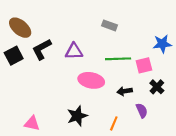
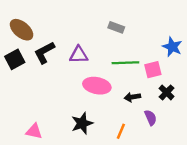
blue star: (162, 44) -> (172, 47), turned 30

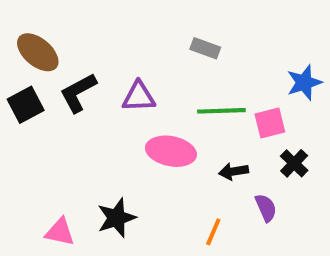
blue star: (172, 47) -> (304, 83), turned 30
black star: (82, 123) -> (116, 218), moved

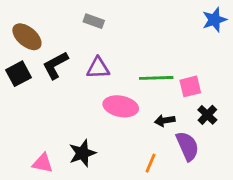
gray rectangle: (205, 48) -> (94, 21), moved
blue star: (304, 83) -> (214, 20), moved
purple semicircle: (266, 208) -> (187, 146), size x1.5

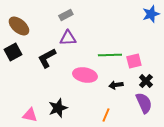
gray rectangle: (94, 21) -> (66, 15), turned -48
black L-shape: (55, 65) -> (47, 58), moved
purple triangle: (98, 68) -> (68, 38), moved
purple semicircle: (187, 146) -> (144, 103), moved

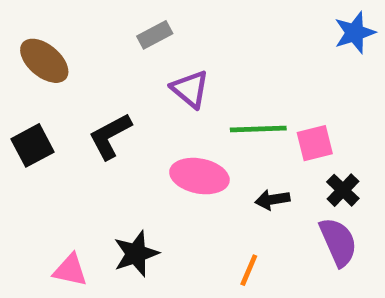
purple triangle: (68, 38) -> (190, 89), moved, turned 42
black square: (13, 52) -> (33, 145), moved

